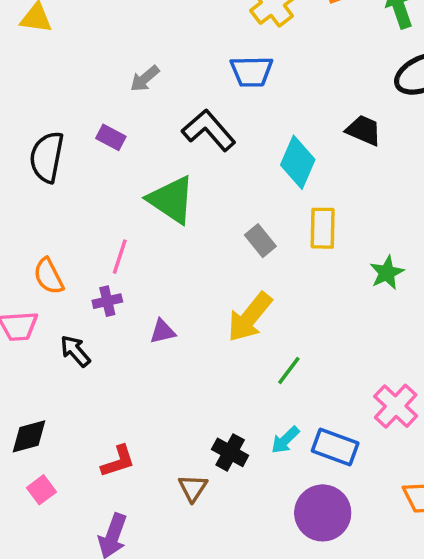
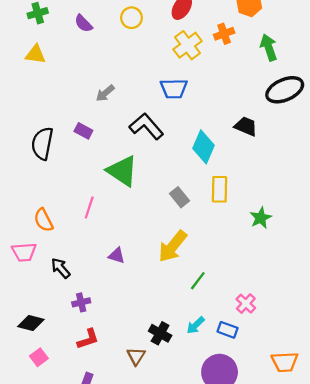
purple cross: (107, 301) -> (81, 302), moved
purple triangle: (162, 331) -> (117, 256), turned 30
pink cross: (396, 406) -> (246, 304), moved, size x0.7
black diamond: (29, 436) -> (31, 323), turned 30
blue rectangle: (335, 447) -> (228, 330), size x0.7

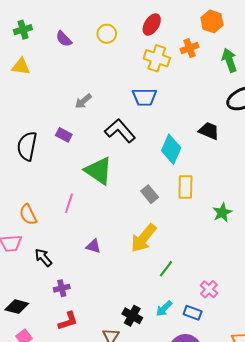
yellow cross: (188, 45) -> (157, 58), turned -35

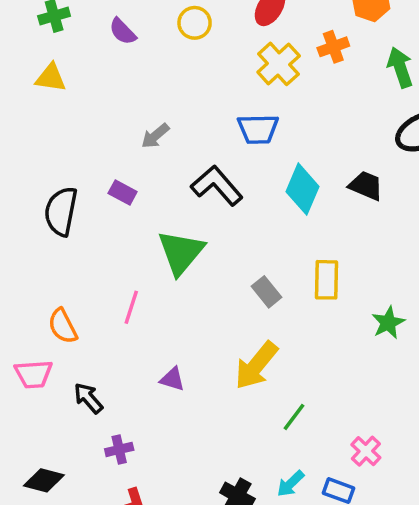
yellow cross: (157, 58) -> (279, 64), turned 30
cyan diamond: (171, 149) -> (303, 189), moved
green triangle: (99, 171) -> (181, 252), turned 36

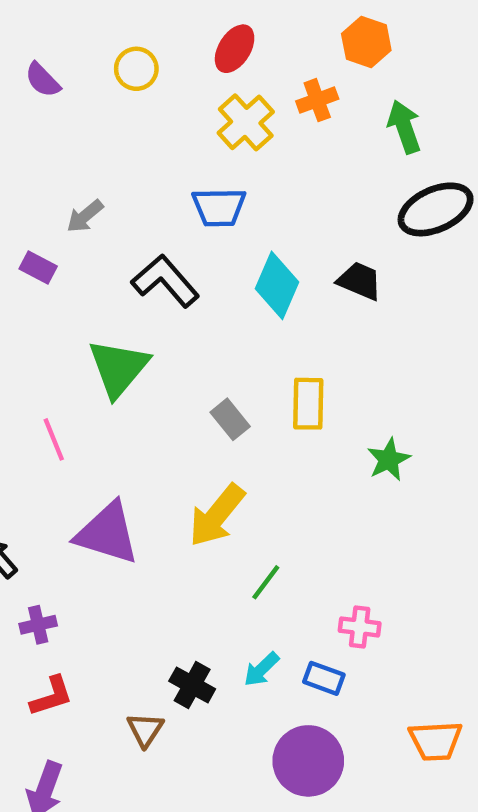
purple rectangle: (123, 192) -> (38, 268), moved
pink line: (131, 307) -> (54, 439), turned -40
purple triangle: (172, 379) -> (107, 533), size x2.0
pink cross: (366, 451) -> (360, 627), turned -36

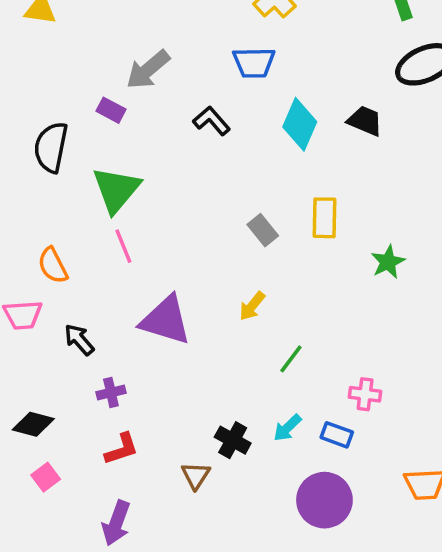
gray arrow: (85, 216) -> (148, 70), size x1.5
black L-shape: (165, 281) -> (212, 121), size x0.7
green triangle: (118, 368) -> (116, 190), moved
yellow arrow: (217, 515) -> (252, 306), size x0.6

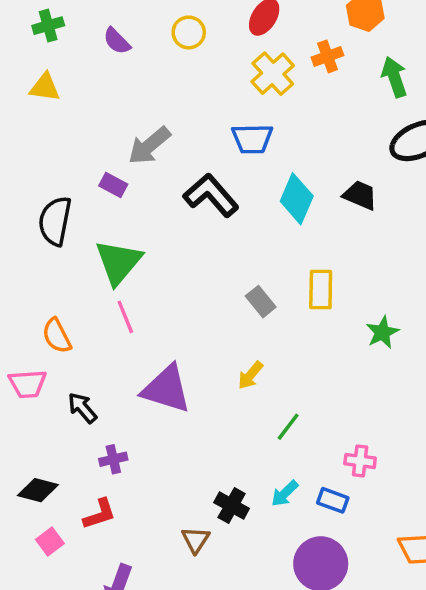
black L-shape: (212, 121) -> (211, 195), size x1.5
red L-shape: (122, 449) -> (100, 514), moved

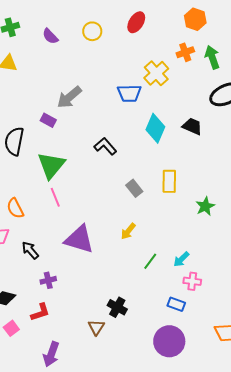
orange cross: (328, 56) -> (185, 52), moved
yellow cross: (273, 74) -> (156, 73), moved
black L-shape: (211, 195) -> (105, 146), moved, size x0.7
cyan arrow: (285, 493) -> (181, 259), moved

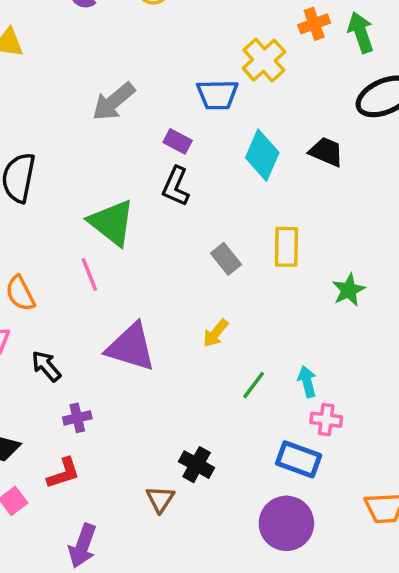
purple rectangle: (48, 120) -> (178, 141), moved
black L-shape: (105, 146) -> (176, 186), turned -115
green triangle: (51, 165) -> (112, 223), moved, turned -32
cyan arrow: (181, 259) -> (307, 382), turned 120
blue rectangle: (176, 304) -> (299, 459), size x1.4

